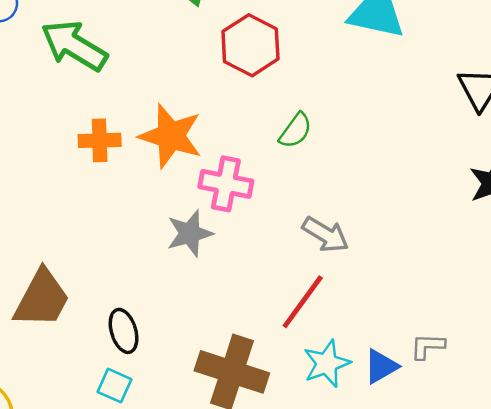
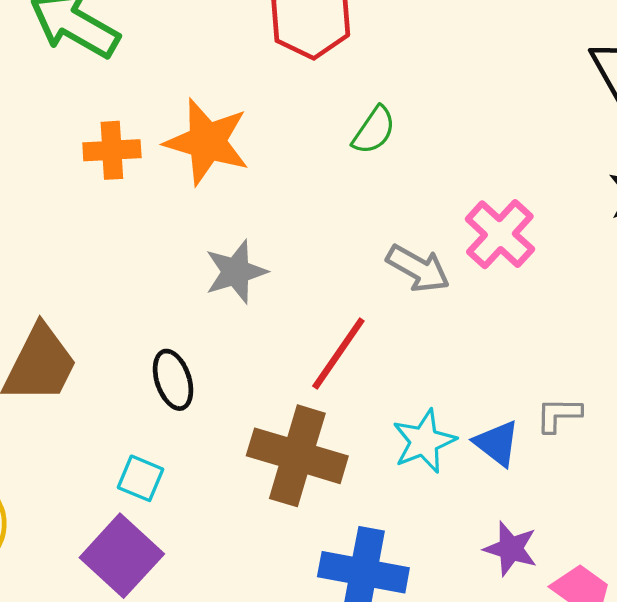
pink cross: (226, 184) -> (500, 234), moved, turned 33
red line: (303, 302) -> (338, 353), moved
black ellipse: (124, 331) -> (173, 380), moved
blue triangle: (381, 366) -> (497, 443), turned -51

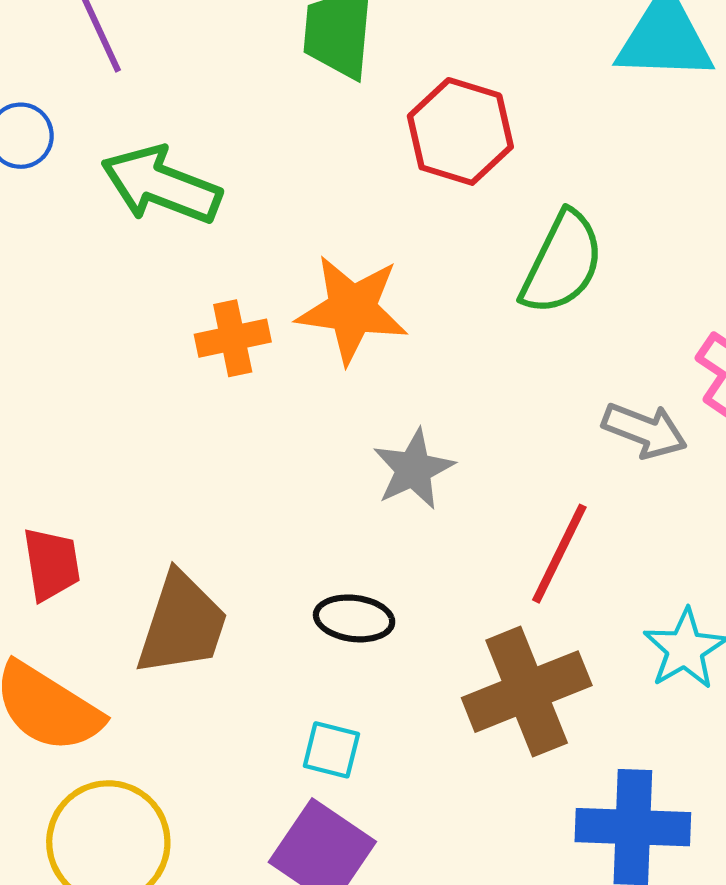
green semicircle: (374, 130) -> (562, 263), size x1.6
black ellipse: (173, 380) -> (354, 618), turned -56
brown cross: (297, 456) -> (527, 692), turned -30

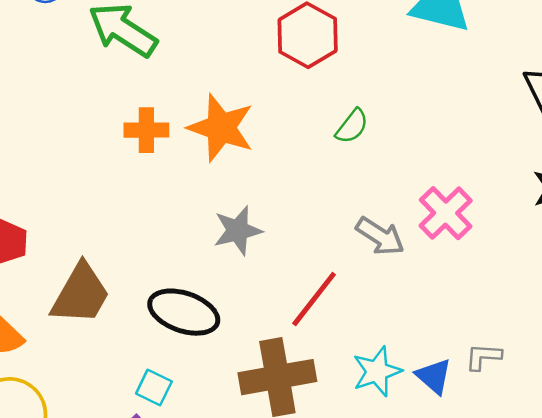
green semicircle: (562, 263) -> (352, 126), size x0.6
black ellipse: (354, 618) -> (184, 312), size x1.5

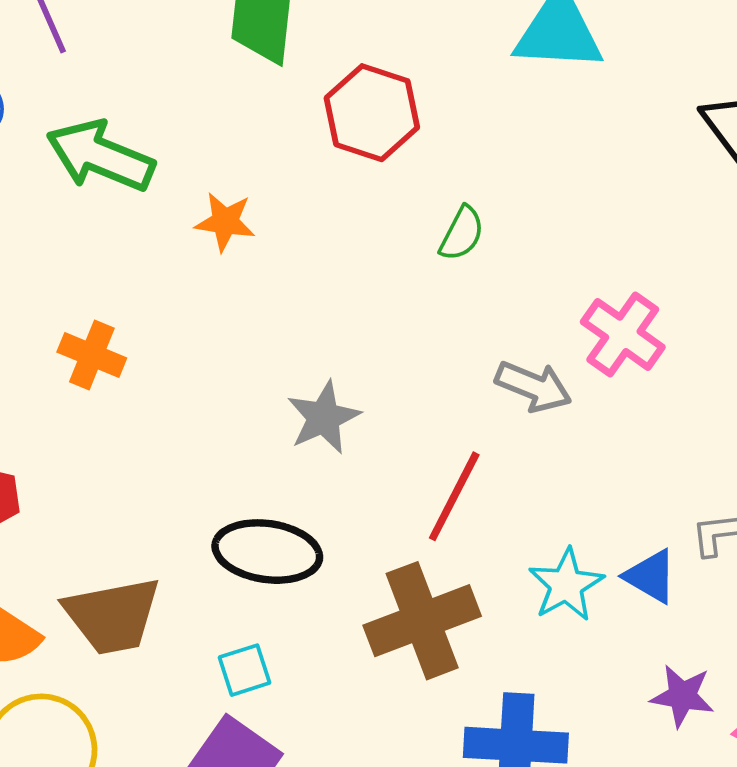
orange star: (221, 128) -> (225, 222), moved, size x0.6
orange cross: (146, 130) -> (92, 355), moved, turned 33
brown trapezoid: (81, 294) -> (112, 616), moved, turned 60
cyan square: (154, 388) -> (245, 670), turned -33

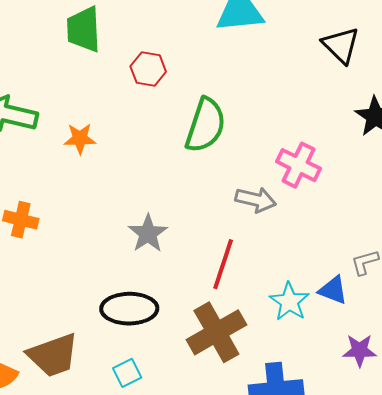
red hexagon: (372, 113) -> (148, 69), size x0.7
green semicircle: (462, 233) -> (205, 125), size x1.8

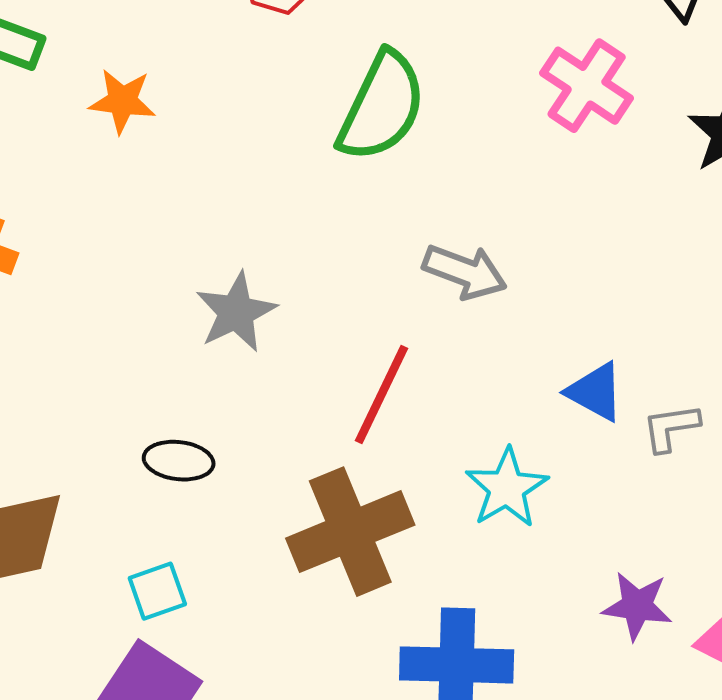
pink cross: (298, 165) -> (587, 86), moved
blue triangle: (333, 290) -> (595, 392), moved
black ellipse: (129, 309) -> (179, 461), size x0.6

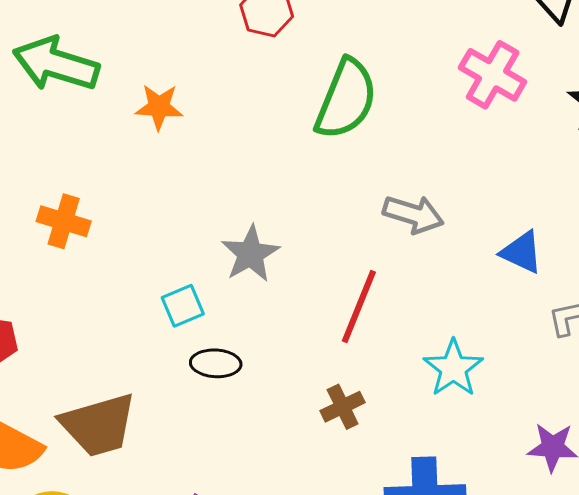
blue triangle: (595, 392) -> (522, 252), moved
brown cross: (350, 532) -> (343, 407), size x0.5
cyan square: (157, 591) -> (183, 306), moved

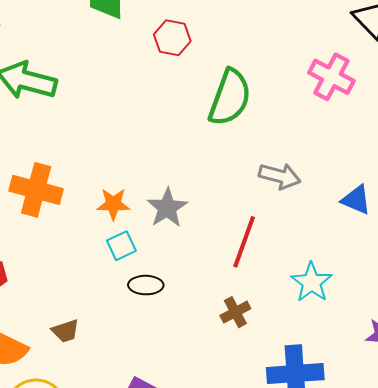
orange star: (159, 107) -> (113, 204), moved
orange cross: (64, 221) -> (36, 190), size x1.4
brown trapezoid: (98, 425) -> (66, 331), size x0.5

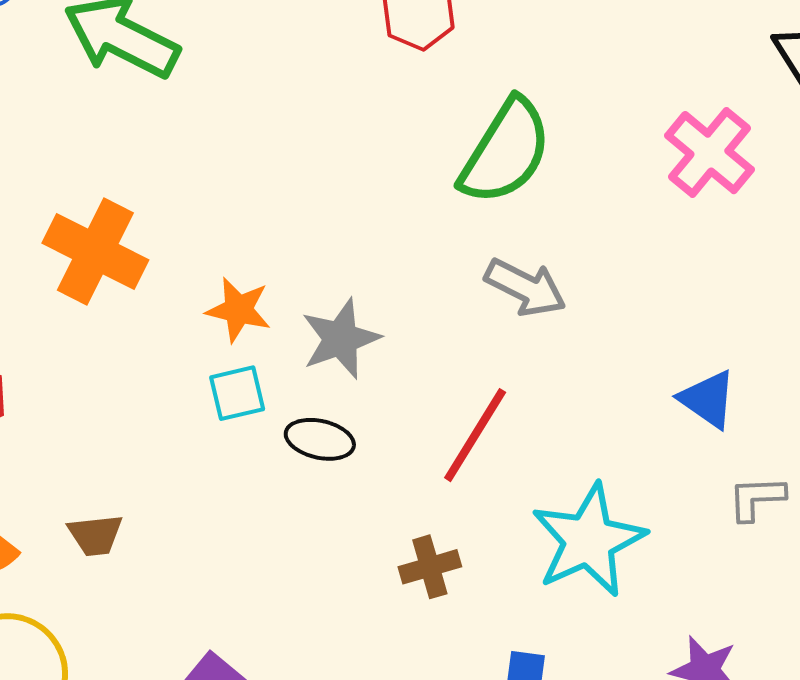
gray arrow: (280, 176) -> (525, 287), moved
cyan star: (312, 282) -> (589, 540), size x1.4
black ellipse: (146, 285) -> (320, 439), moved

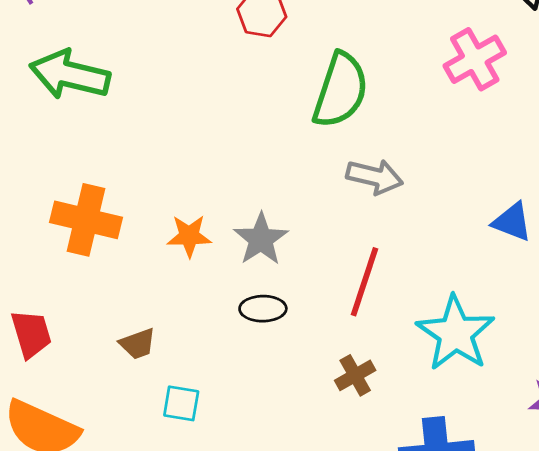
pink cross: (709, 153) -> (475, 59), turned 34
cyan square: (237, 393) -> (181, 403), moved, turned 36
brown trapezoid: (95, 535) -> (138, 344), moved

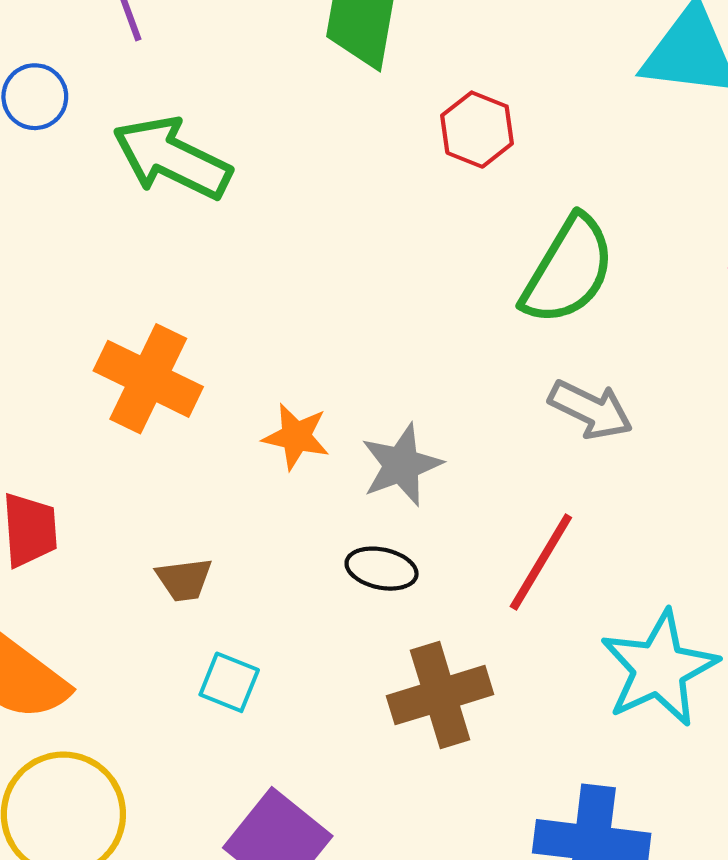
brown cross: (355, 375) -> (440, 695), moved, size x1.6

